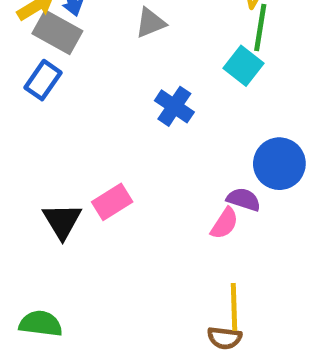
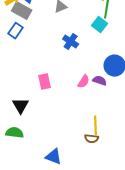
pink rectangle: (112, 202) -> (45, 82), turned -70
black triangle: (62, 221) -> (21, 106), moved
pink semicircle: (224, 223) -> (84, 82), moved

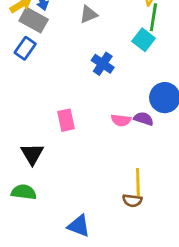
pink semicircle: (84, 82) -> (121, 120), turned 64

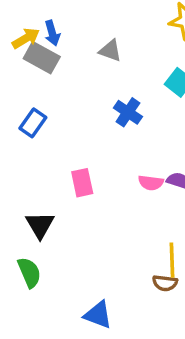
gray triangle: (89, 14) -> (110, 51), turned 42
blue rectangle: (25, 48) -> (33, 123), moved
green semicircle: (24, 192) -> (29, 272), turned 60

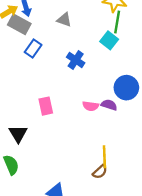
blue rectangle: (33, 123) -> (33, 48), moved
brown semicircle: (165, 283) -> (100, 172), turned -49

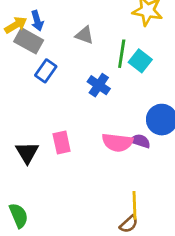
green line: (117, 22) -> (122, 54), moved
pink semicircle: (91, 106) -> (117, 142), size x1.5
black triangle: (18, 134) -> (27, 152), moved

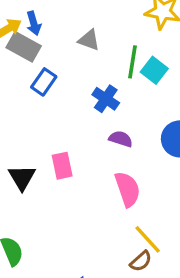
purple semicircle: (140, 141) -> (121, 139), moved
pink semicircle: (117, 142) -> (127, 189), moved, turned -116
yellow line: (135, 205) -> (148, 239), turned -40

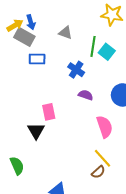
blue rectangle: (44, 82) -> (37, 59), turned 56
black triangle: (22, 177) -> (36, 131), moved
pink semicircle: (127, 189) -> (105, 127), moved

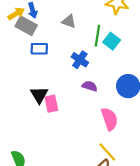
black triangle: (36, 131) -> (39, 95), moved

